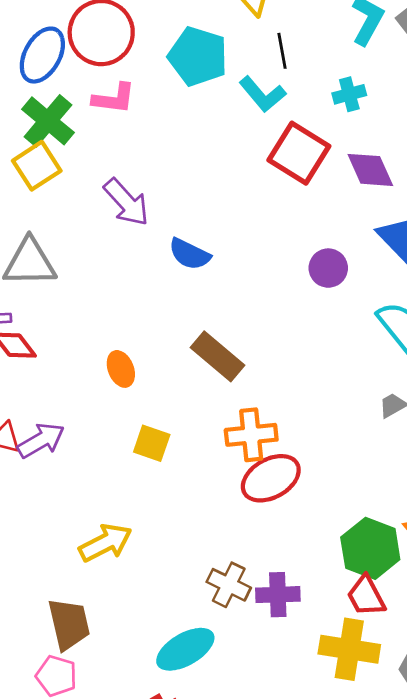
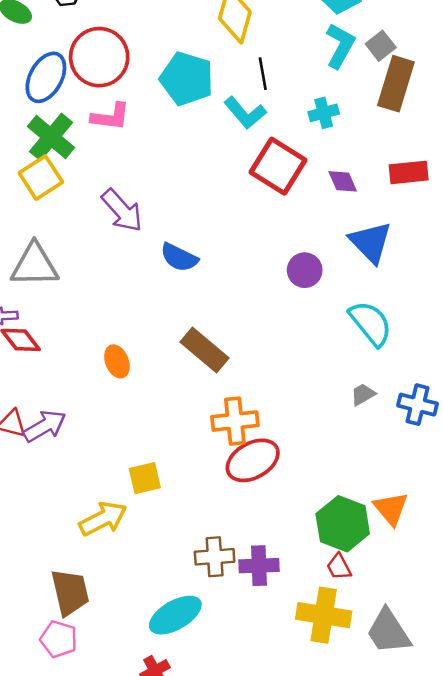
purple diamond: (370, 170) -> (343, 181), size x0.7
yellow square: (152, 443) -> (145, 478), moved, turned -32
brown cross: (229, 585) -> (215, 557), turned -30
red trapezoid: (366, 596) -> (339, 567), size x0.7

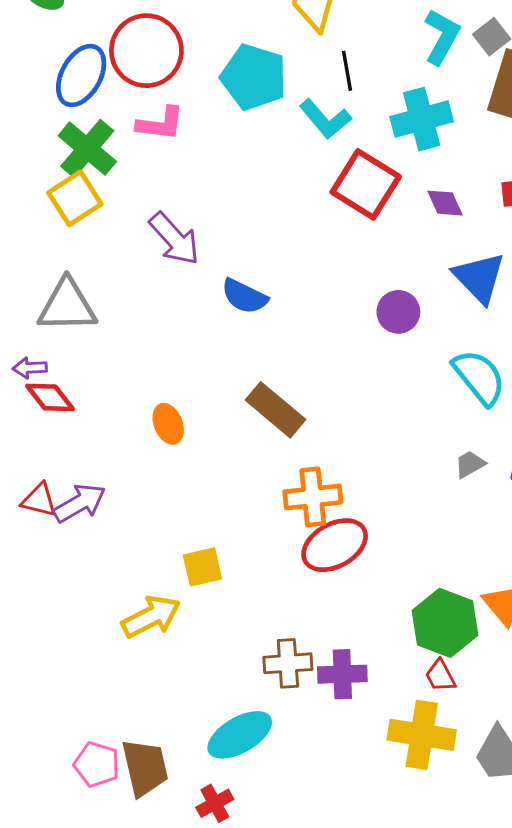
cyan cross: (324, 113) -> (422, 119), size x1.6
brown trapezoid: (70, 592) -> (145, 768), moved

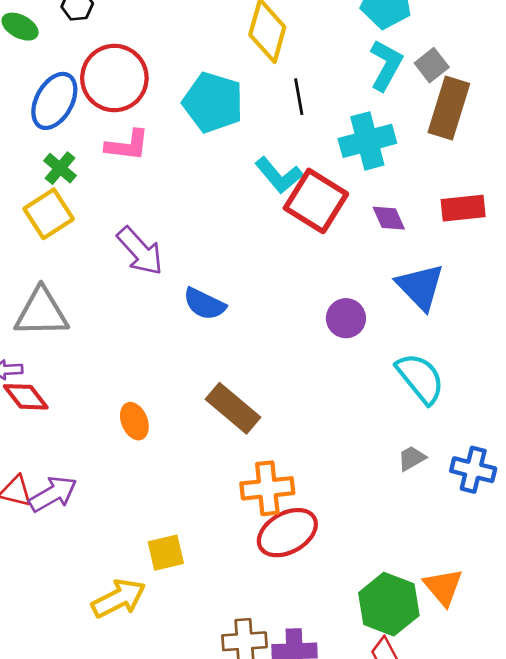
cyan L-shape: (325, 119) -> (279, 175), moved
green cross: (87, 149) -> (60, 168), size x0.6

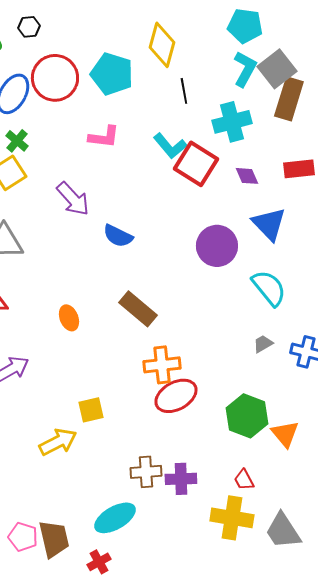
gray square: (432, 65) -> (277, 69), size x1.6
cyan pentagon: (213, 102) -> (112, 74), moved
pink L-shape: (127, 145) -> (104, 137), moved
purple circle: (346, 318) -> (217, 246), size x1.5
green hexagon: (389, 604) -> (247, 416), moved

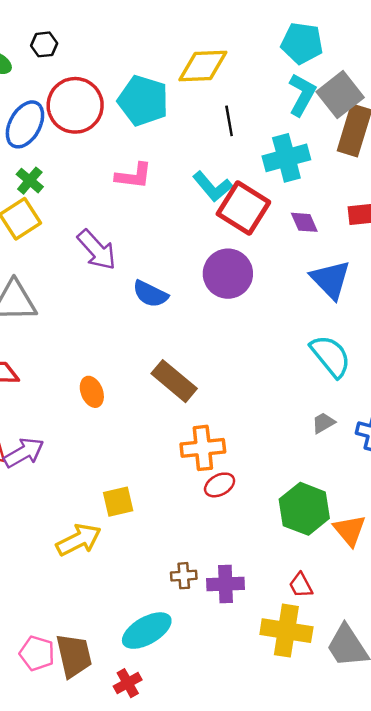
yellow diamond: (162, 45) -> (203, 66), turned 72
purple circle: (217, 246) -> (228, 274), moved
red ellipse: (176, 396) -> (220, 485), size x0.6
brown cross: (146, 472) -> (184, 576), size x0.7

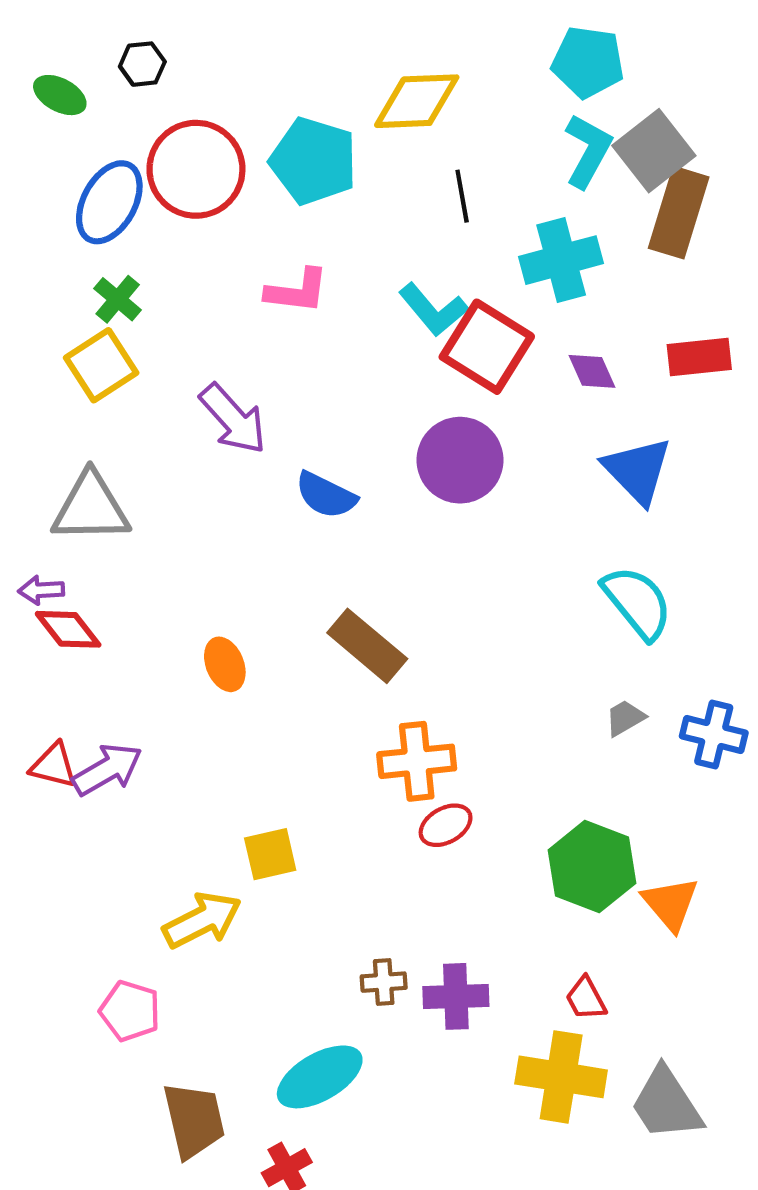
pink pentagon: (37, 653) -> (130, 1011), moved

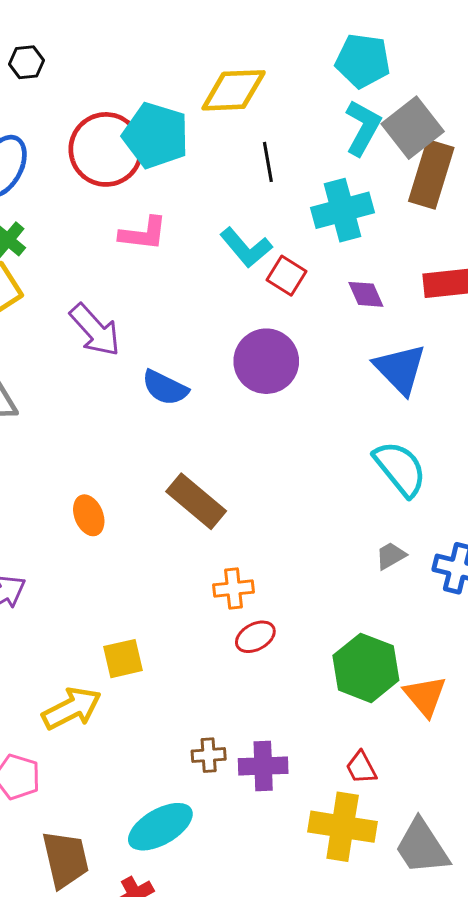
red circle: (196, 169) -> (106, 149), moved
red square: (487, 347) -> (286, 276), size x0.6
orange cross: (417, 761) -> (234, 589), size x0.7

